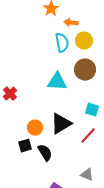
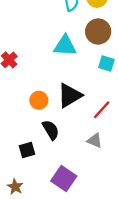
cyan square: (92, 110) -> (106, 63), moved
black square: (25, 146) -> (27, 150), moved
gray triangle: (87, 175) -> (95, 141), moved

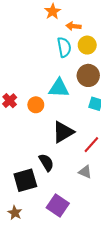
orange circle: (39, 100) -> (36, 105), moved
black square: (27, 150) -> (25, 180), size x1.6

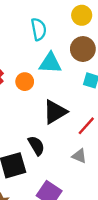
cyan semicircle: (64, 47) -> (39, 29), moved

